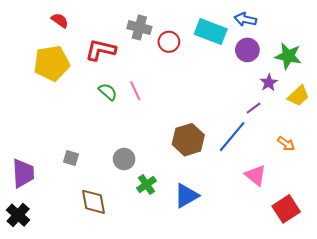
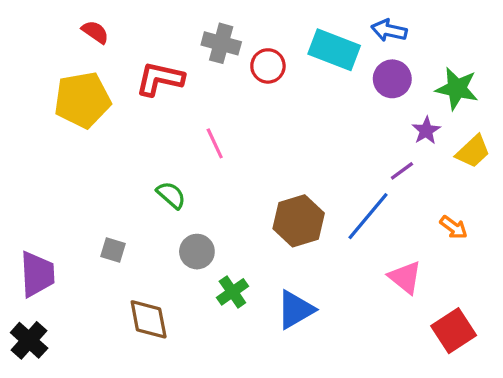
green semicircle: (108, 92) -> (171, 195), moved

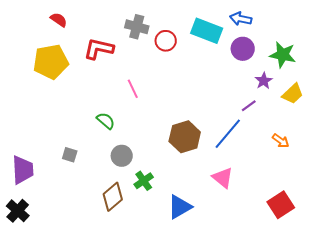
pink triangle: (405, 277) -> (223, 178), moved
blue triangle: (295, 310) -> (180, 207), moved
brown diamond: (149, 319) -> (113, 197), moved, turned 60

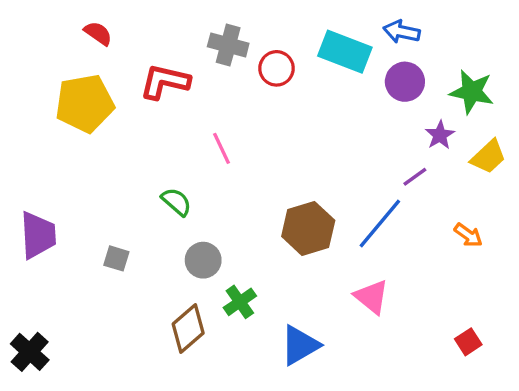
purple trapezoid: (23, 170) -> (38, 235), moved
red square: (281, 205) -> (468, 342), size x0.6

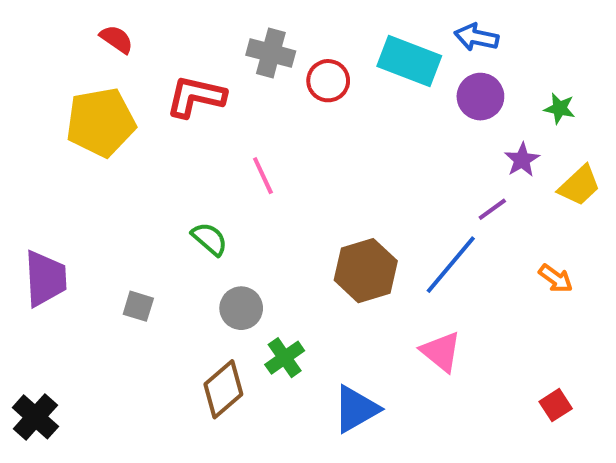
green star: (472, 92) -> (560, 108), size x0.6

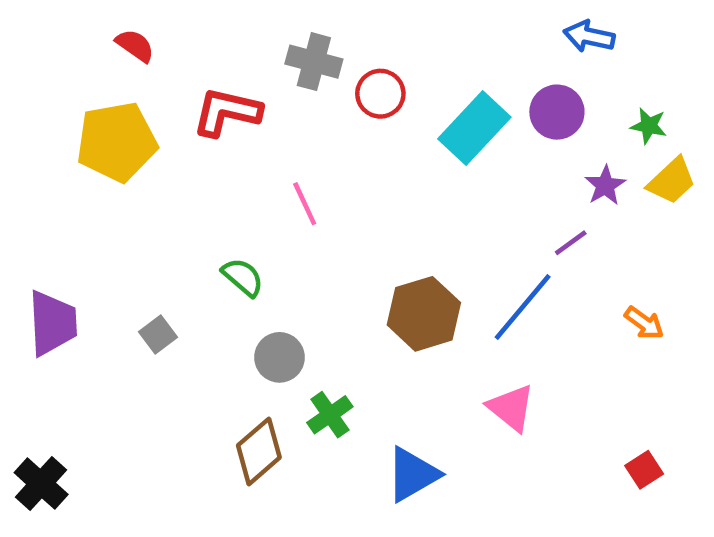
blue arrow: (477, 37) -> (589, 36), moved
cyan rectangle: (409, 61) -> (474, 128), moved, turned -68
yellow trapezoid: (579, 186) -> (672, 181), moved
gray square: (138, 306) -> (158, 334), moved, turned 36

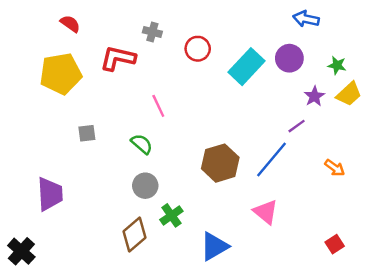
gray cross: (314, 62) -> (152, 32), moved, size x0.7
green semicircle: (243, 277) -> (142, 144), moved
purple trapezoid: (52, 323) -> (50, 194), moved
gray square: (158, 334) -> (87, 133), moved, turned 30

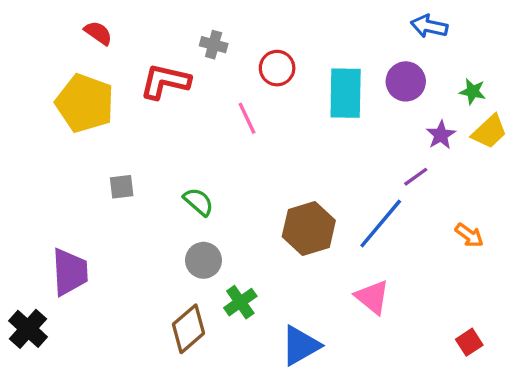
cyan rectangle: (246, 67) -> (346, 93), turned -42
yellow pentagon: (61, 74) -> (85, 103), turned 30
pink line: (158, 106) -> (247, 118), moved
black cross: (21, 251) -> (28, 329), moved

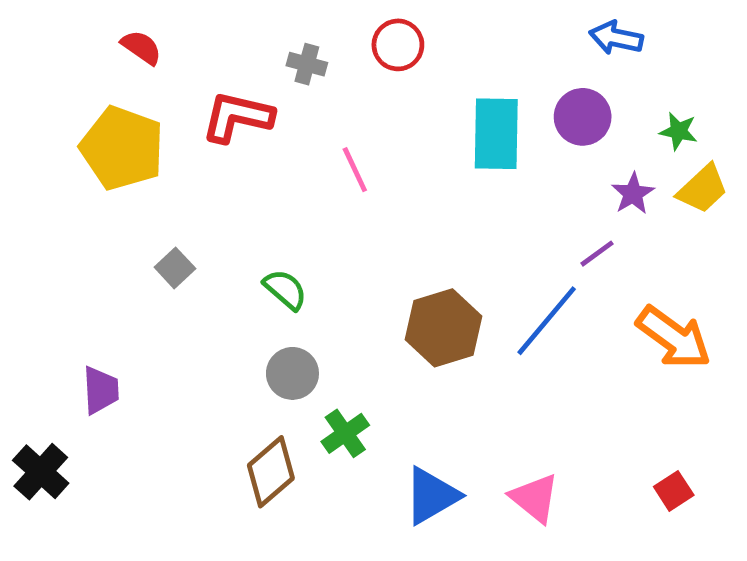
red circle: (277, 68) -> (398, 45), moved
gray square: (122, 187) -> (175, 268), turned -36
orange arrow: (469, 235) -> (674, 337), size x1.8
purple trapezoid: (70, 272) -> (101, 390), size x0.7
pink triangle: (372, 297) -> (535, 498), moved

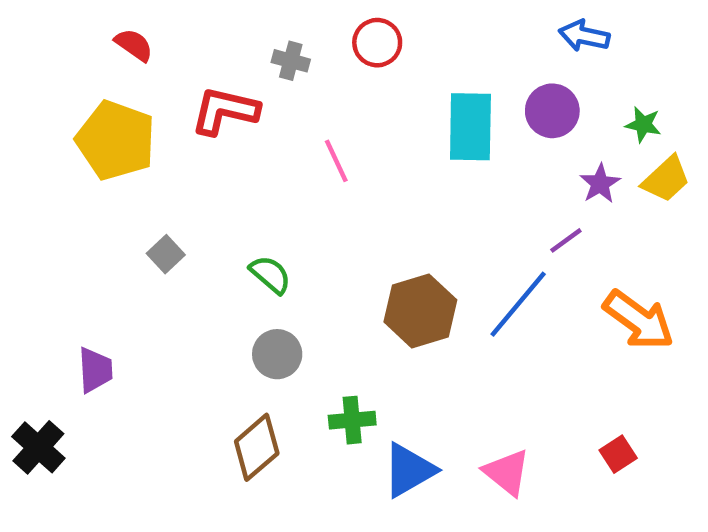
green cross: (345, 433) -> (352, 420), moved, turned 30
red square: (674, 491) -> (618, 454), moved

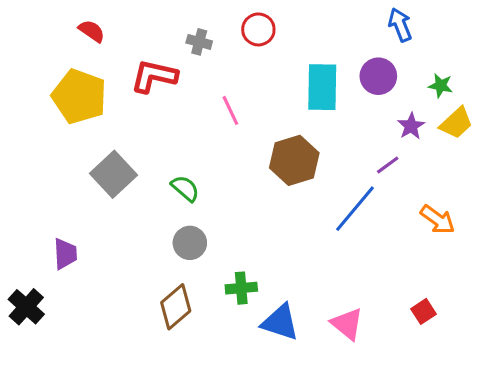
blue arrow: (584, 36) -> (400, 25), turned 56
gray square: (166, 254) -> (114, 174), size x1.8
brown hexagon: (420, 311) -> (294, 160), moved
orange arrow: (639, 320) -> (438, 220), size x0.7
blue triangle: (409, 470) -> (280, 322), turned 48

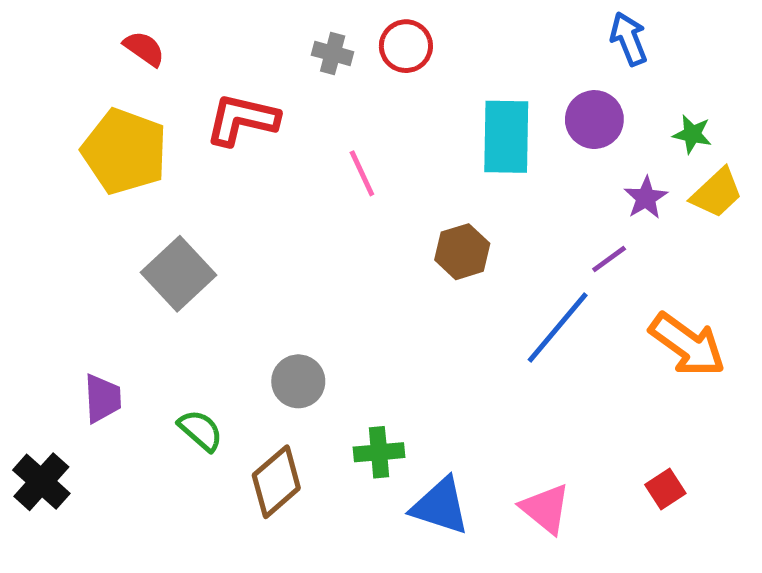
gray cross: (199, 42) -> (333, 53), moved
brown hexagon: (294, 160) -> (462, 252), size x0.7
green semicircle: (185, 188) -> (200, 430), moved
orange arrow: (438, 220) -> (687, 345), size x1.4

